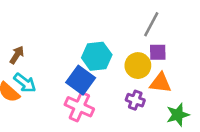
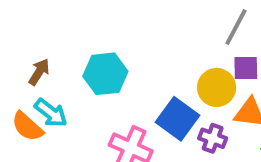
cyan hexagon: (97, 56) -> (105, 74), moved
blue square: (81, 80) -> (178, 119), moved

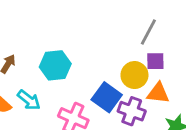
cyan arrow: (51, 113) -> (29, 100), moved
purple cross: (213, 138) -> (132, 111), size x1.4

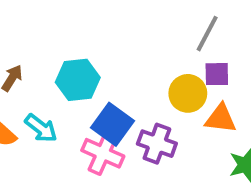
blue square: (107, 97) -> (112, 124), moved
purple cross: (132, 111) -> (157, 144), moved

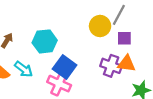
yellow circle: (188, 93) -> (100, 26), moved
purple cross: (157, 144) -> (111, 66), moved

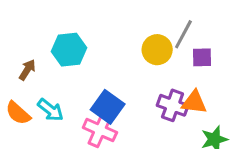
purple square: (124, 38) -> (202, 57), moved
cyan hexagon: (45, 41) -> (69, 50), moved

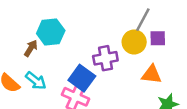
yellow circle: (157, 50) -> (134, 42), moved
brown arrow: (27, 70) -> (31, 48), moved
purple cross: (173, 105) -> (105, 58), moved, turned -30

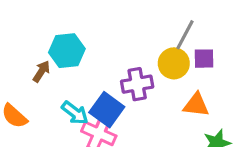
cyan arrow: (36, 81) -> (75, 113), moved

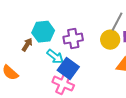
purple cross: (137, 84) -> (73, 39), moved
cyan arrow: (75, 113) -> (55, 57), moved

